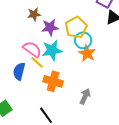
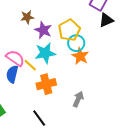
purple star: (50, 27) -> (43, 30), turned 30
pink semicircle: (32, 49) -> (15, 58), moved
orange cross: (53, 81) -> (46, 84), turned -30

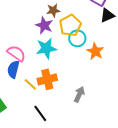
brown star: (27, 17) -> (53, 10), moved
orange star: (80, 56) -> (95, 51), moved
yellow line: (30, 65) -> (30, 84), moved

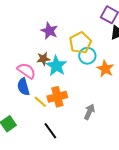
brown star: (53, 10) -> (43, 59), moved
purple star: (44, 25) -> (49, 31), moved
cyan star: (46, 48) -> (56, 66), turned -30
blue semicircle: (13, 69) -> (23, 87), turned -30

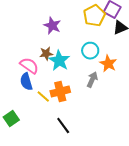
yellow pentagon: (80, 43) -> (94, 16), moved
gray arrow: (89, 112) -> (92, 80), moved
black line: (50, 131) -> (63, 126), moved

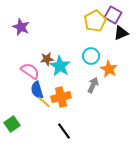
purple star: (52, 26) -> (21, 27), moved
blue semicircle: (26, 82) -> (37, 90), moved

